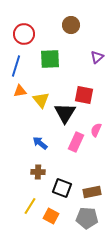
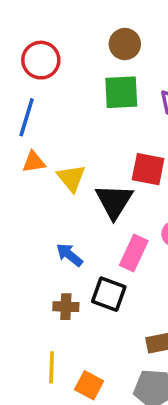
green square: (50, 59) -> (121, 92), moved
black square: (62, 188) -> (109, 294), moved
yellow line: (30, 206) -> (52, 367), turned -30

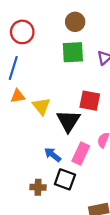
blue arrow: (69, 255) -> (53, 155), moved

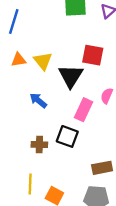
orange triangle: (18, 96) -> (18, 60), moved
blue arrow: (53, 155) -> (38, 100), moved

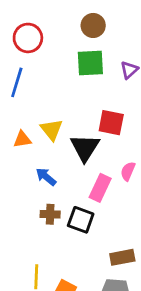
orange triangle: (18, 60) -> (22, 139), moved
brown cross: (39, 145) -> (50, 214), moved

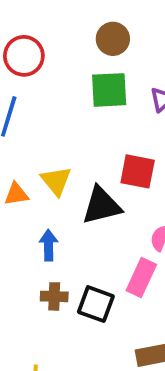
black triangle: (85, 148) -> (102, 206), turned 44
blue arrow: (46, 177) -> (48, 245), turned 50
pink rectangle: (100, 188) -> (141, 277), moved

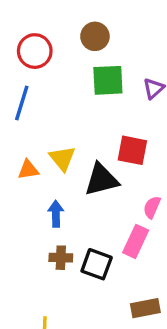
brown circle: (113, 39) -> (95, 36), moved

